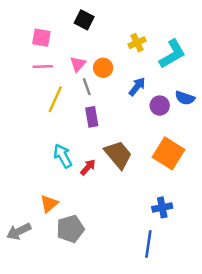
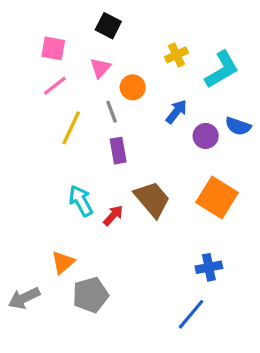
pink triangle: (78, 64) -> (100, 68), moved
pink line: (43, 67) -> (55, 86), turned -36
blue line: (148, 244) -> (191, 314), turned 32

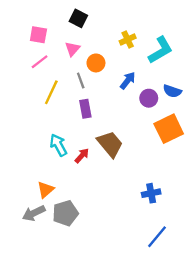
orange square: (217, 198) -> (169, 129), moved, turned 32
gray arrow: (24, 298) -> (34, 213), moved
blue line: (191, 314) -> (157, 237), moved

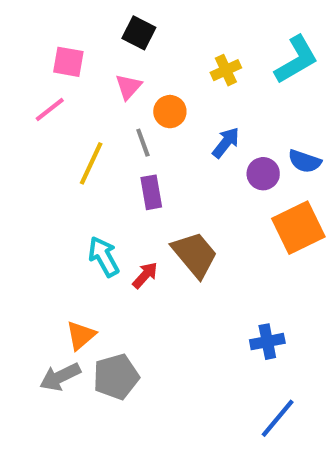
cyan L-shape: (160, 50) -> (296, 60), moved
pink line: (40, 62) -> (50, 109), moved

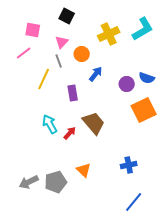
yellow cross: (226, 70) -> (109, 34), size x1.5
gray line: (143, 143) -> (59, 61), moved
blue arrow: (226, 143) -> (96, 74), moved
orange triangle: (81, 335) -> (84, 170), moved, turned -35

